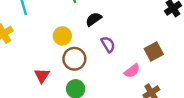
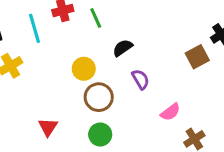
brown square: (154, 52) -> (197, 57), moved
red triangle: (42, 76) -> (48, 127), moved

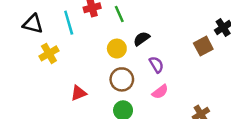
yellow circle: (84, 69) -> (117, 49), moved
pink semicircle: (170, 112) -> (160, 92), moved
red triangle: (48, 127) -> (79, 93), moved, turned 35

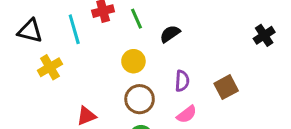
black semicircle: (142, 39) -> (170, 34), moved
brown square: (203, 46) -> (226, 87), moved
purple semicircle: (156, 65) -> (182, 81), turned 35

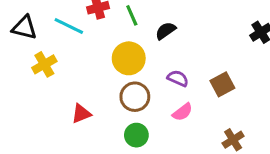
cyan line: (74, 29) -> (69, 26), turned -48
yellow circle: (133, 61) -> (129, 58), size x1.4
purple semicircle: (182, 81) -> (178, 78), turned -70

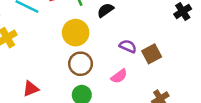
purple semicircle: (178, 78) -> (128, 46), moved
red triangle: (81, 114) -> (31, 89), moved

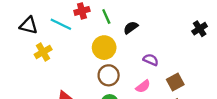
brown square: (152, 54) -> (175, 82), moved

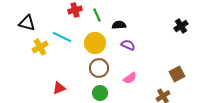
cyan line: (61, 24) -> (62, 37), moved
black semicircle: (131, 28) -> (119, 25), turned 32
purple semicircle: (151, 60) -> (128, 45), moved
brown square: (175, 82) -> (177, 74), moved

